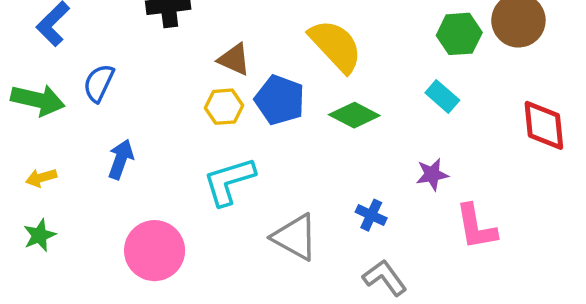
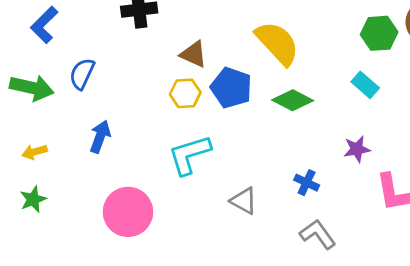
gray triangle: (295, 237) -> (244, 201), size x0.7

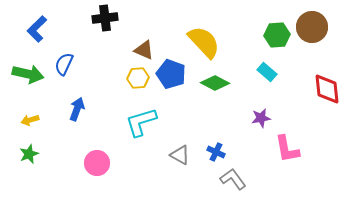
blue cross: (307, 183) -> (216, 152), moved
pink circle: (128, 212) -> (97, 163), size x0.7

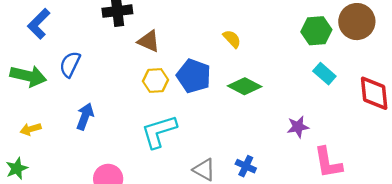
yellow semicircle: (204, 42) -> (232, 39), size x0.5
brown triangle: (144, 50) -> (149, 41), moved
cyan rectangle: (267, 72) -> (324, 74), moved
green star: (29, 154) -> (17, 168), moved

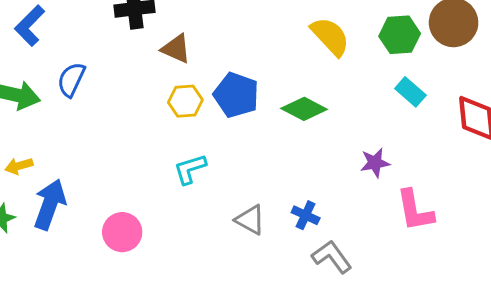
yellow semicircle: (232, 39) -> (330, 36), moved, size x1.6
blue arrow: (85, 116) -> (50, 204), moved, size x1.4
cyan L-shape: (159, 131) -> (190, 169), size x0.7

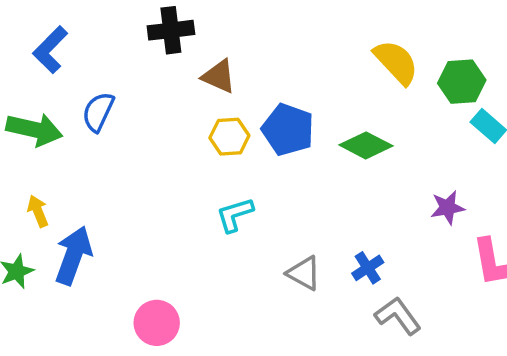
green hexagon: (400, 35) -> (462, 82), moved
yellow arrow: (19, 166) -> (38, 211), turned 84
blue cross: (306, 215) -> (368, 268), turned 32
pink circle: (122, 232) -> (157, 323), moved

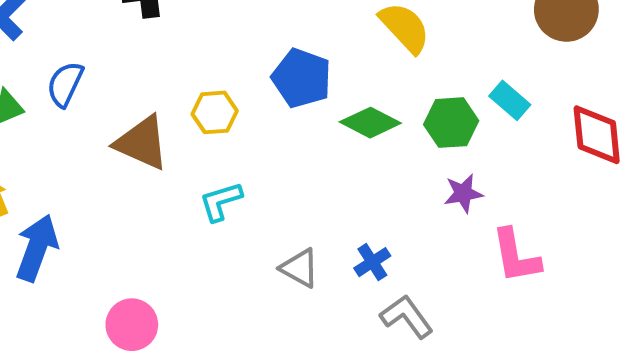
brown triangle: (219, 76) -> (142, 143), moved, size x1.4
green hexagon: (462, 82) -> (451, 123), moved
blue pentagon: (288, 130) -> (302, 78), moved

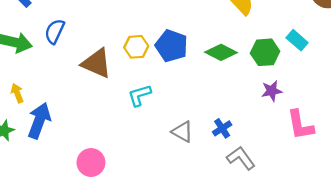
blue pentagon: (302, 78) -> (171, 46), moved

